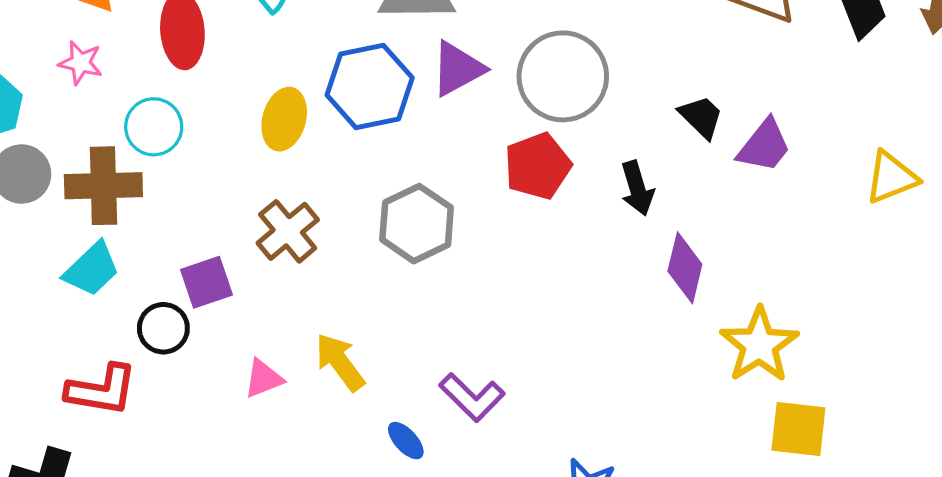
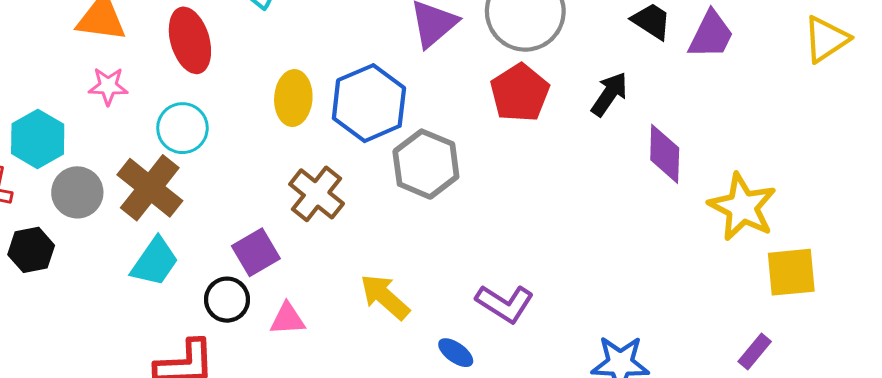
blue hexagon: (370, 86) -> (369, 103), moved
brown cross: (103, 186) -> (150, 188), turned -38
black arrow: (637, 188) -> (609, 94), turned -117
pink triangle: (263, 379) -> (287, 319), moved, turned 30

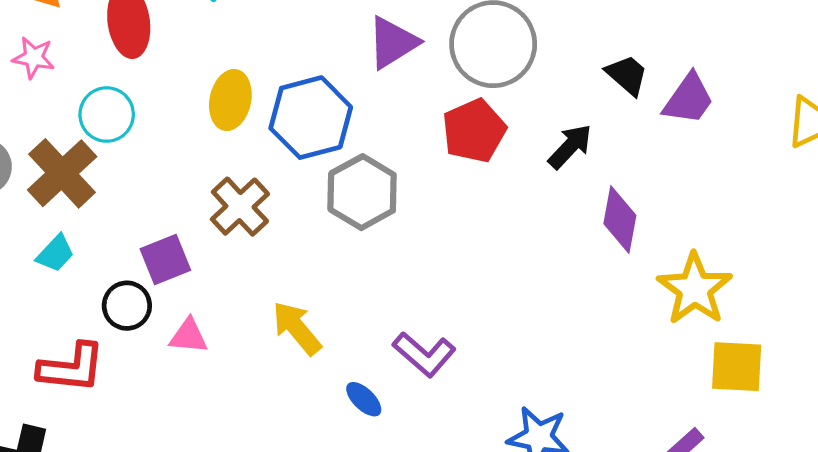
cyan trapezoid: (155, 262) -> (55, 253), size x0.7

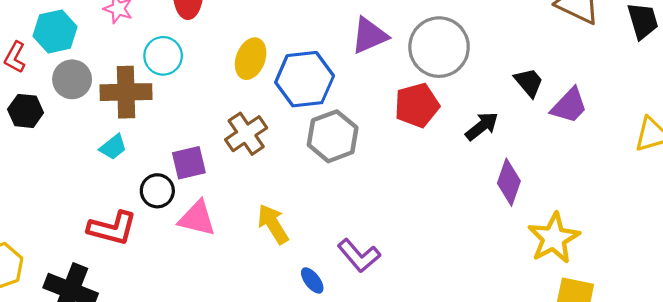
brown cross: (62, 173) -> (126, 92), turned 33
pink triangle: (189, 336) -> (197, 218), size x1.4

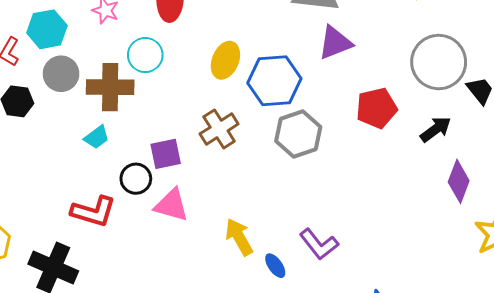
gray circle: (439, 47) -> (439, 62), moved
yellow arrow: (273, 224) -> (239, 237), moved

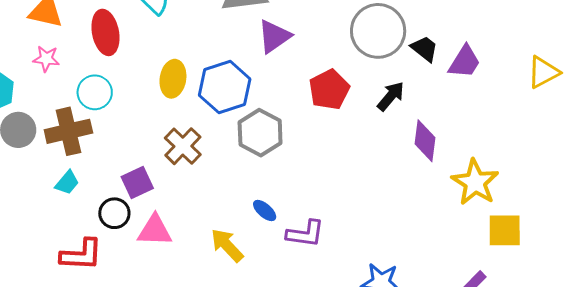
purple L-shape: (319, 244) -> (305, 234), turned -30
blue ellipse: (275, 266) -> (265, 211), moved

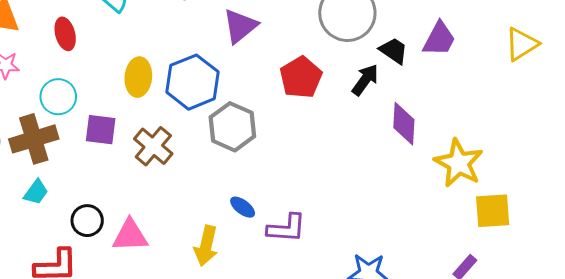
red ellipse: (105, 32) -> (65, 34), size x0.7
black trapezoid: (424, 49) -> (394, 51), moved
purple square: (137, 183) -> (101, 130), moved, turned 36
yellow arrow: (227, 245) -> (206, 246), turned -120

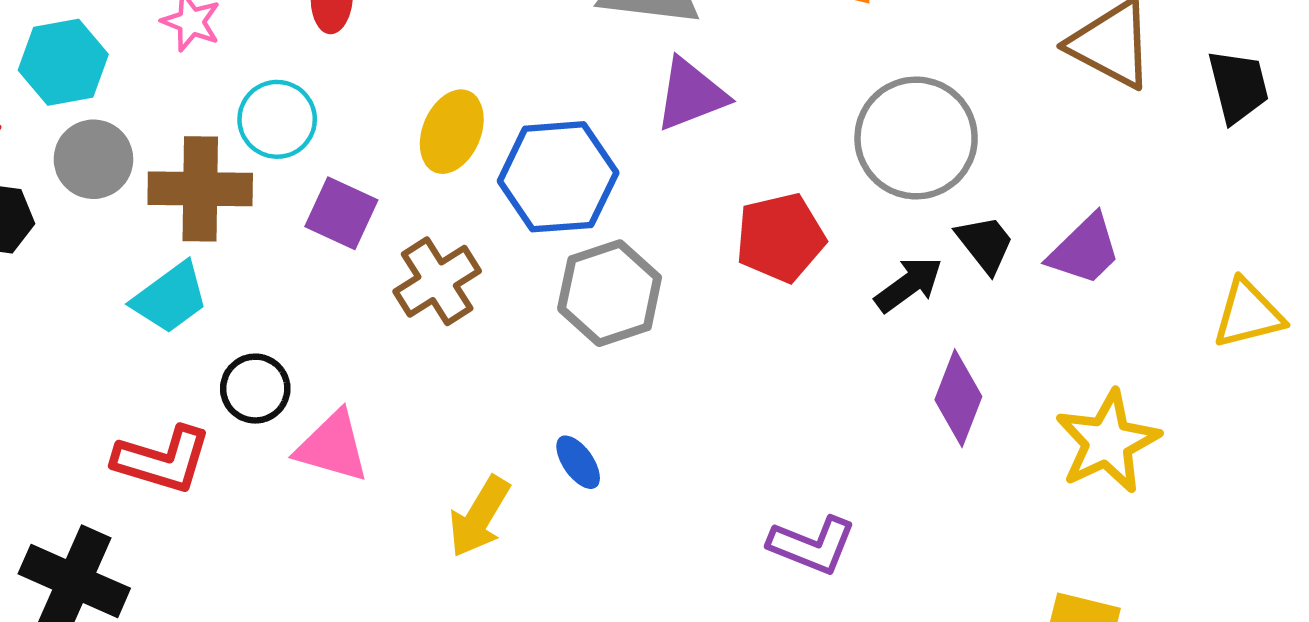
yellow star: (459, 163) -> (1107, 442), moved
cyan trapezoid: (36, 192) -> (170, 298), size x1.4
purple L-shape: (286, 228) -> (812, 545), moved

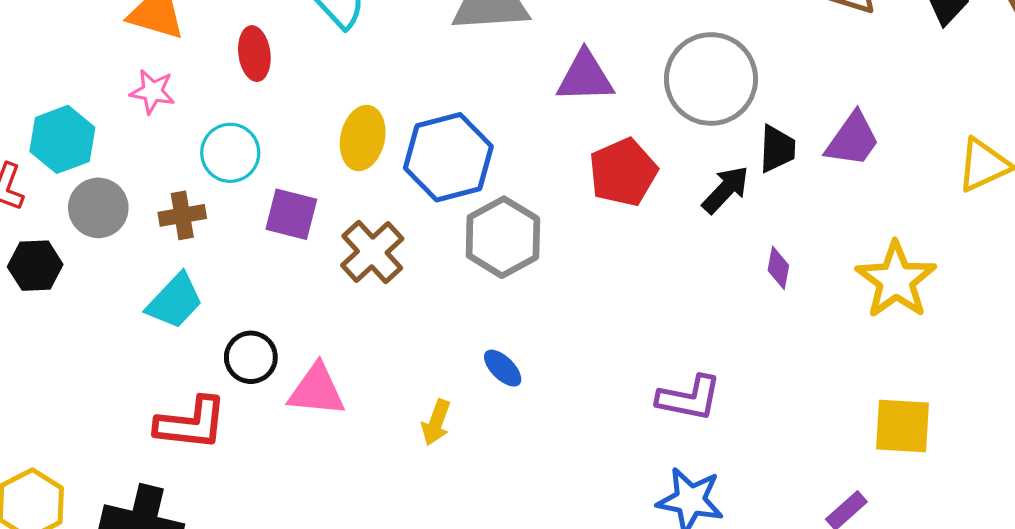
purple triangle: (691, 95) -> (585, 77), moved, turned 30
brown cross: (200, 189) -> (182, 215), size x0.6
black trapezoid: (985, 244) -> (777, 149), turned 51
purple diamond: (958, 398) -> (778, 268), size x0.6
yellow arrow: (479, 517) -> (436, 422), size x0.7

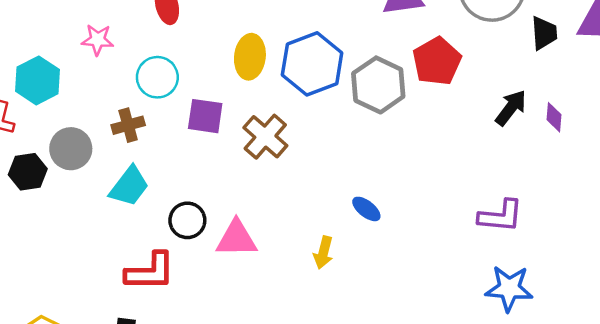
black arrow: (726, 190) -> (511, 108), moved
gray circle: (98, 208) -> (71, 149), moved
gray hexagon: (503, 237) -> (378, 85), moved

